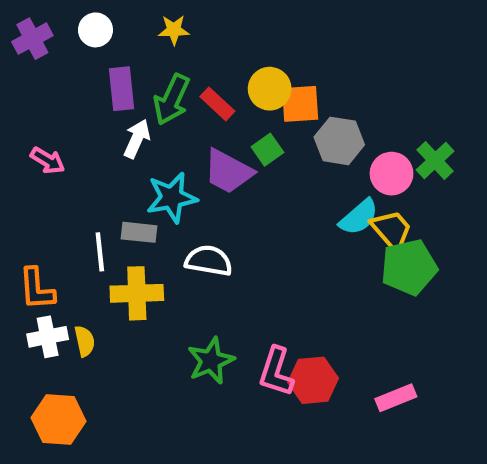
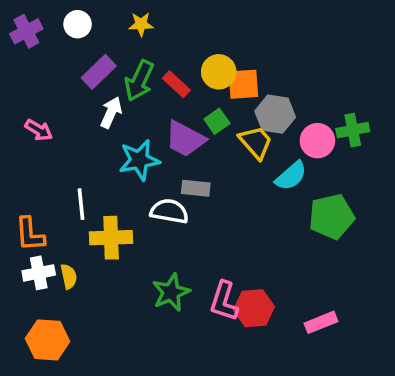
purple rectangle: (122, 89) -> (99, 72), turned 52
green cross: (435, 160) -> (353, 130), turned 32
yellow trapezoid: (392, 230) -> (256, 142), moved
gray rectangle: (139, 232) -> (196, 188), moved

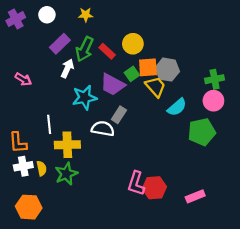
orange square: (243, 84) -> (148, 67), moved
pink circle: (317, 141) -> (213, 101), moved
gray rectangle: (196, 188) -> (119, 115), turned -63
green star: (171, 292) -> (66, 174), moved

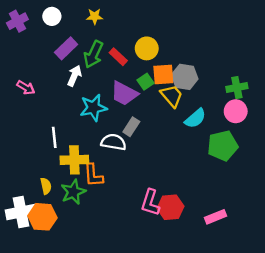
orange L-shape: (18, 143) -> (93, 175), moved
white cross: (23, 166) -> (21, 212), moved, size x1.4
orange hexagon: (29, 207) -> (42, 217), moved

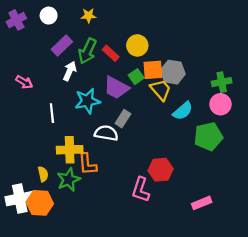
white line: (54, 137) -> (52, 113), moved
red hexagon: (170, 207) -> (161, 170), moved

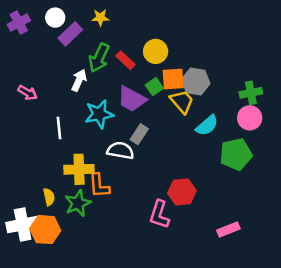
purple rectangle: (62, 45) -> (70, 34), moved

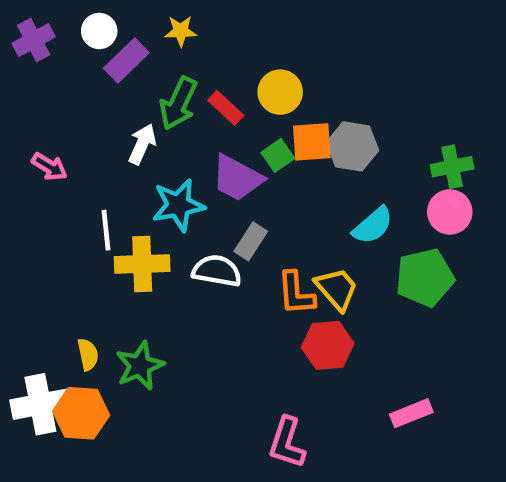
yellow trapezoid: (182, 102) -> (337, 289), moved
yellow cross: (79, 169) -> (142, 264), moved
orange L-shape: (99, 186) -> (296, 293), moved
pink L-shape: (159, 214) -> (287, 443), moved

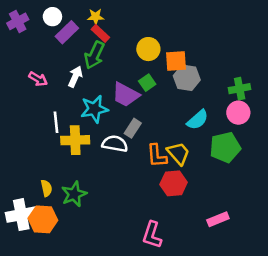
red rectangle: (226, 108) -> (100, 33), moved
orange square: (312, 142) -> (176, 61), moved
pink arrow: (49, 167) -> (38, 79), moved

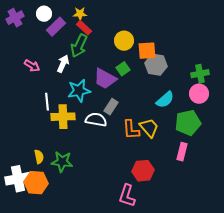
red hexagon: (174, 183) -> (143, 171), moved
green star: (74, 194) -> (62, 162), turned 30
pink rectangle: (218, 219) -> (182, 152), moved, turned -54

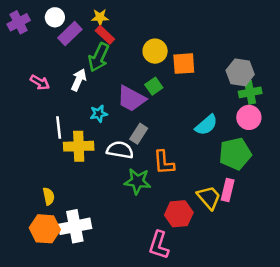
gray hexagon: (156, 65) -> (240, 72), moved
cyan star: (79, 91) -> (99, 114), size x0.6
yellow trapezoid: (149, 128) -> (209, 198), moved
green star: (62, 162) -> (137, 181), moved
white cross: (18, 179) -> (75, 226), moved

